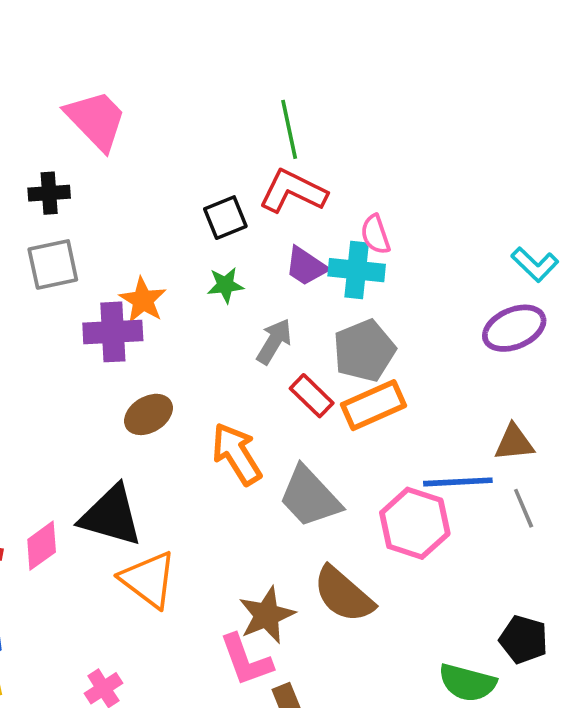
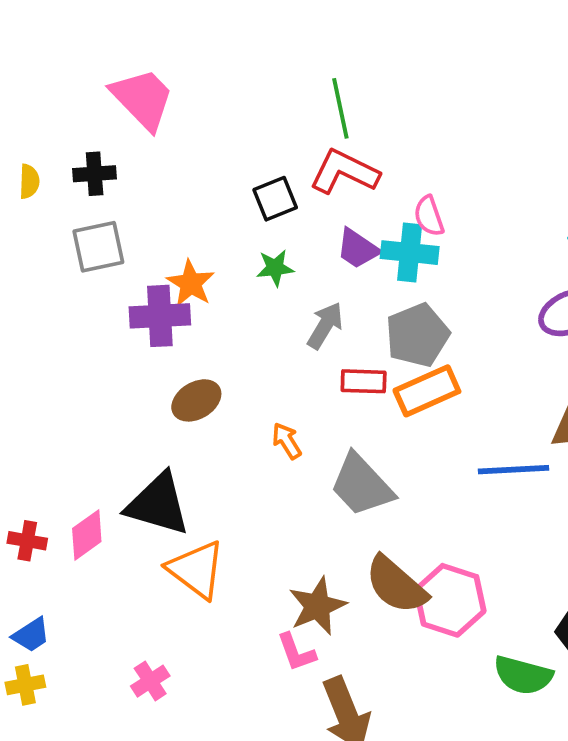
red rectangle: (312, 396) -> (364, 381), turned -42
orange arrow: (237, 454) -> (287, 441), size x0.6
pink hexagon: (415, 523) -> (450, 600), moved
pink L-shape: (246, 660) -> (296, 652), size x0.7

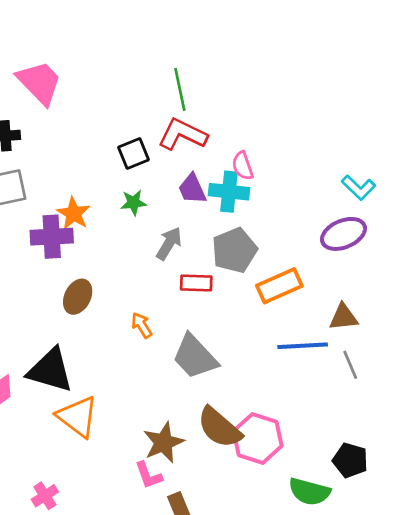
purple trapezoid: (358, 249) -> (192, 189), turned 32
orange rectangle: (427, 391) -> (279, 286), moved
brown ellipse: (196, 400) -> (78, 297), turned -32

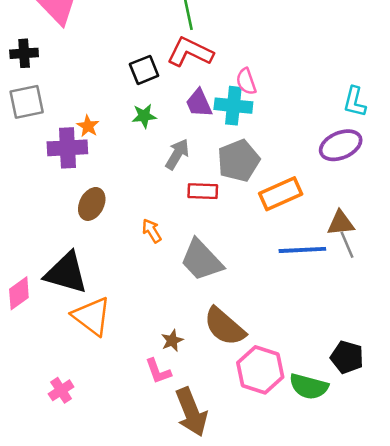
cyan L-shape: (358, 188) -> (355, 102), turned 60
orange star: (74, 213) -> (88, 126), size x0.7
gray line: (350, 365) -> (347, 245), moved
pink hexagon: (258, 438) -> (260, 370), moved
brown star: (164, 443) -> (172, 341), size x0.6

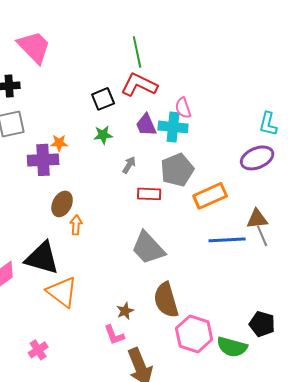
orange star: (88, 126) -> (59, 143), turned -30
gray arrow: (177, 154) -> (129, 165), size x0.7
orange arrow: (152, 231) -> (76, 225), moved, turned 36
brown semicircle: (224, 326) -> (166, 300), turned 33

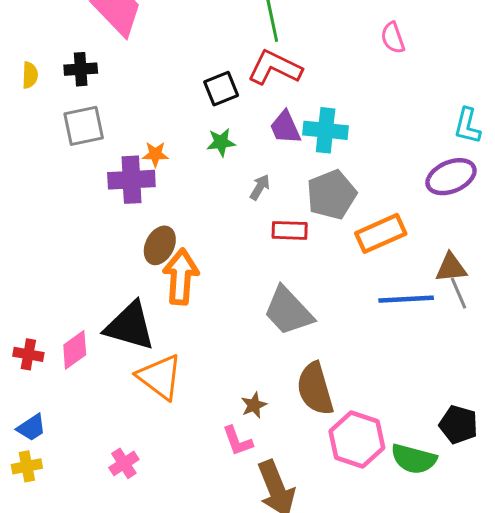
pink semicircle: (183, 108) -> (393, 38), moved
orange arrow: (76, 225) -> (181, 277), size x1.8

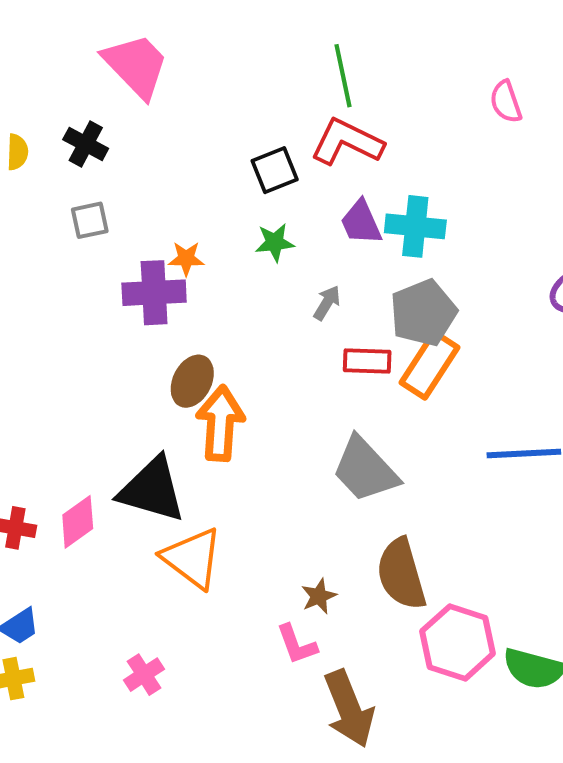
black cross: (81, 69) -> (86, 144), turned 32
gray square: (84, 126) -> (90, 220), size x0.7
orange rectangle: (381, 233) -> (429, 365), moved, turned -33

